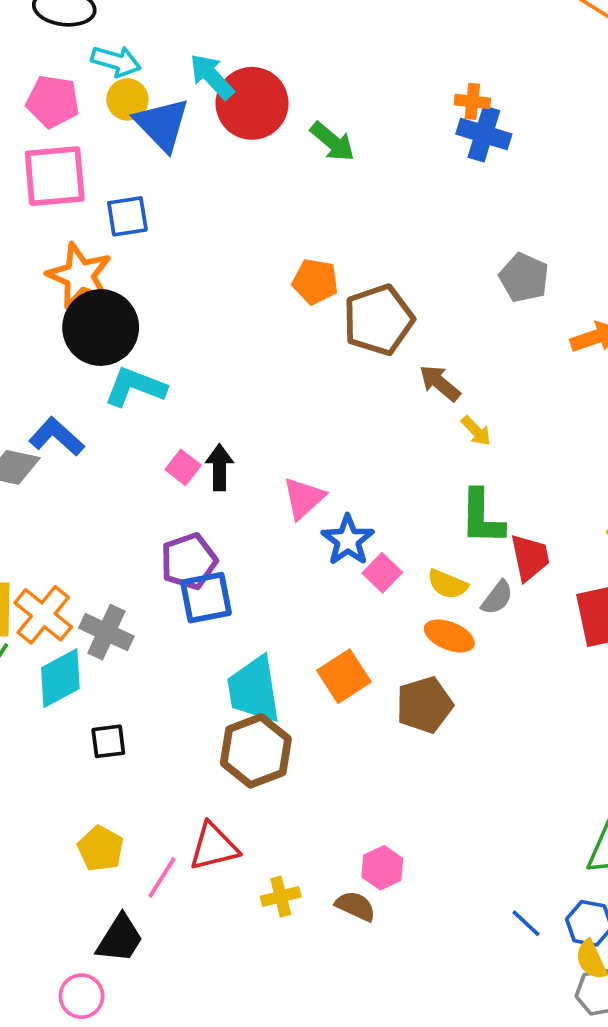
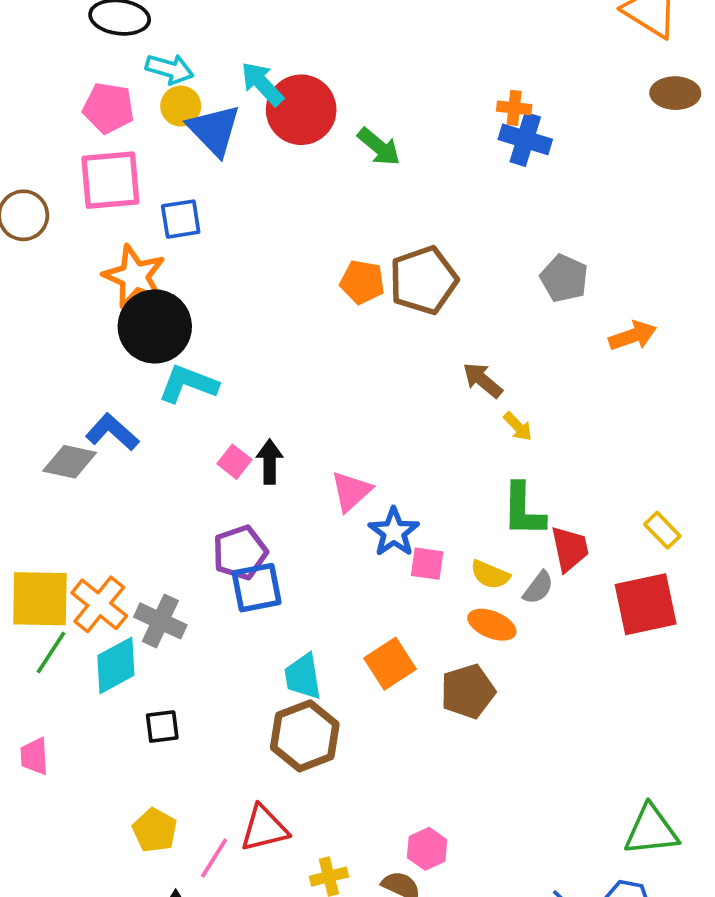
brown pentagon: (378, 320) -> (423, 280), moved
pink square: (382, 573) -> (427, 564), turned -36
cyan trapezoid: (254, 690) -> (303, 677), size x0.7

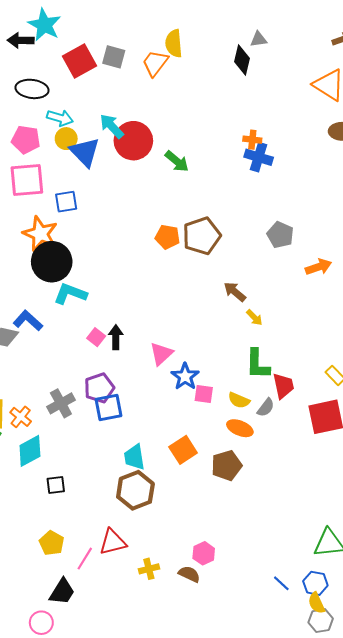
orange cross: (99, 604) -> (21, 417), size x0.7
gray cross: (160, 621) -> (61, 403), moved, turned 36

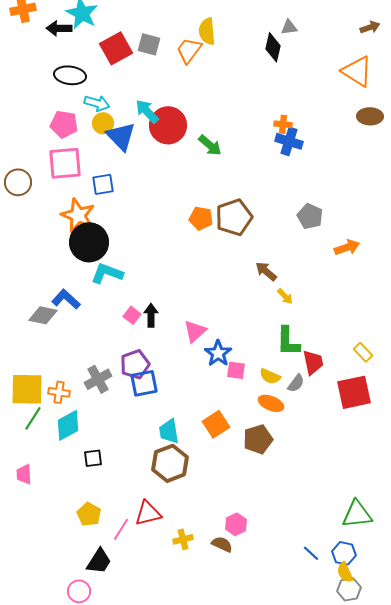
orange cross: (21, 417) -> (59, 392), turned -30

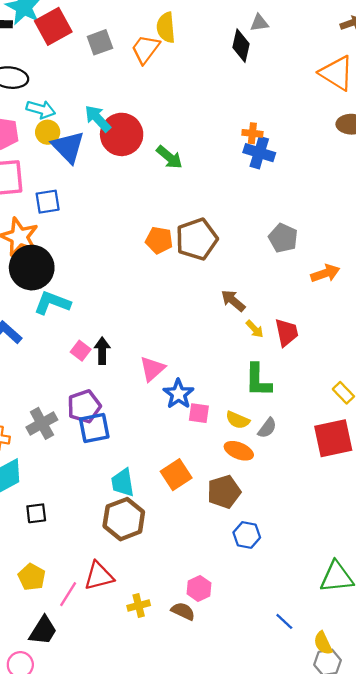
gray square: (149, 44) -> (100, 42), turned -35
red square: (116, 48) -> (53, 26), moved
red trapezoid: (313, 362) -> (287, 332), moved
blue hexagon: (344, 553) -> (247, 535), moved

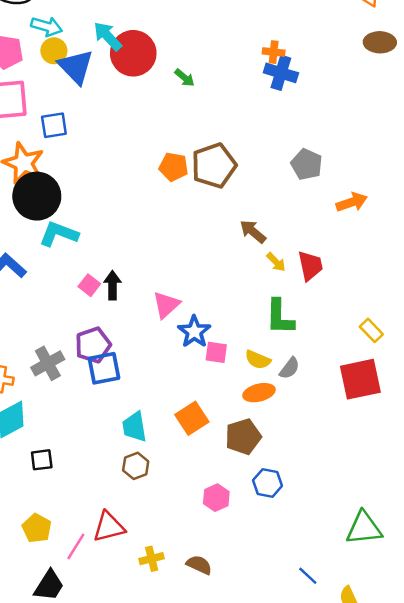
green arrow: (169, 157) -> (185, 78), size x0.7
orange ellipse: (239, 451) -> (259, 393), turned -36
brown hexagon: (124, 519) -> (136, 466), size x0.6
pink hexagon: (199, 588) -> (216, 498), moved

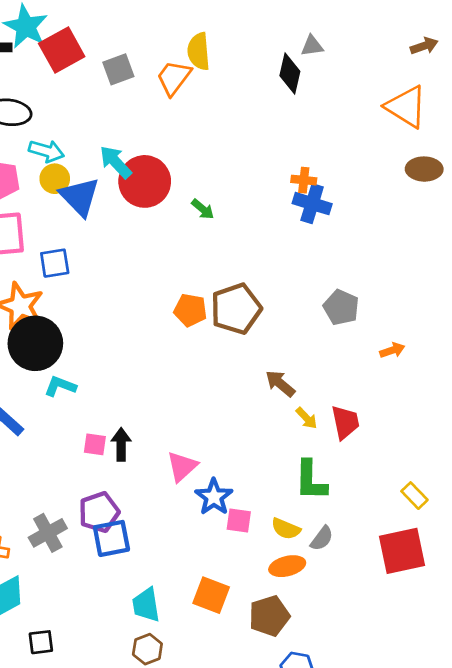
orange arrow: (352, 202) -> (392, 350), size x0.7
cyan L-shape: (59, 234) -> (60, 386), size x0.7
pink square: (89, 285) -> (95, 444), turned -30
orange square: (192, 418) -> (211, 595), turned -36

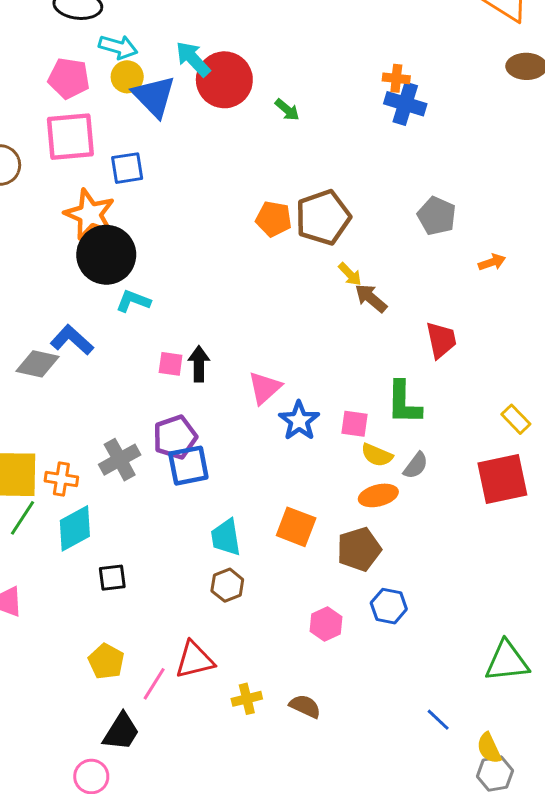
yellow arrow: (307, 418) -> (350, 274), moved
pink square: (239, 520) -> (354, 424), moved

